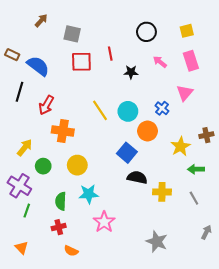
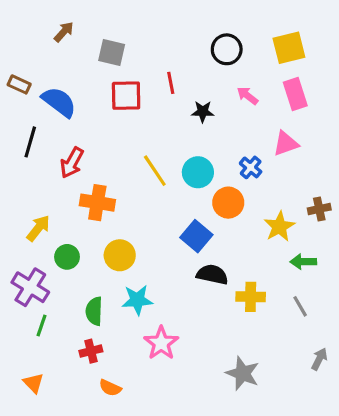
yellow square: (187, 31) -> (289, 48), size x1.5
pink triangle: (185, 93) -> (286, 144), turned 30

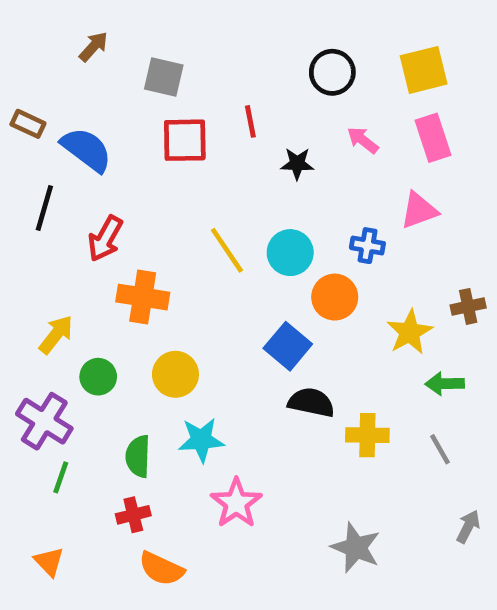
blue cross: (251, 167) -> (367, 246), turned -30
orange semicircle: (110, 388) -> (161, 569), size x1.4

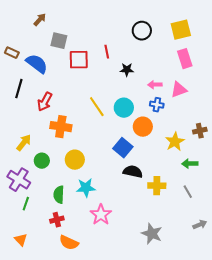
gray square: (164, 77) -> (59, 41), moved
pink arrow: (363, 140) -> (155, 85), moved, turned -40
gray arrow: (468, 527) -> (200, 225), turned 40

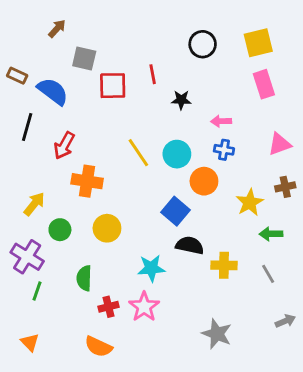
pink triangle: (179, 90) -> (280, 144), moved
cyan star: (86, 188) -> (151, 268), moved
red cross: (57, 220) -> (108, 307), moved

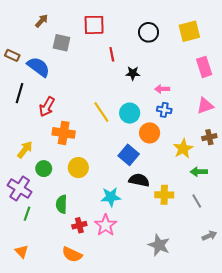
pink rectangle: (264, 84) -> (204, 67), moved
red square: (113, 86) -> (94, 25), moved

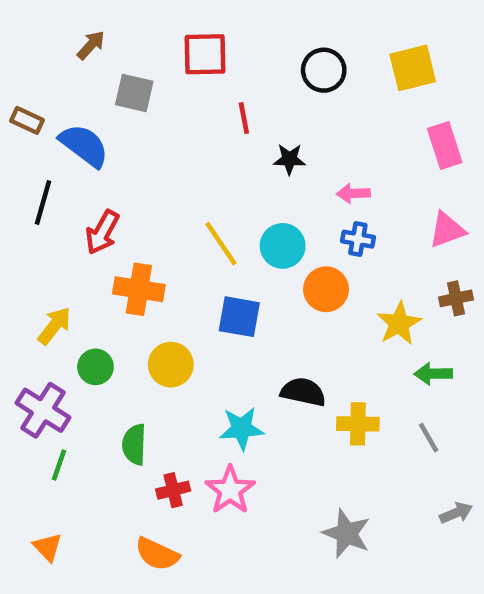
blue square: (129, 155) -> (239, 317), moved, turned -30

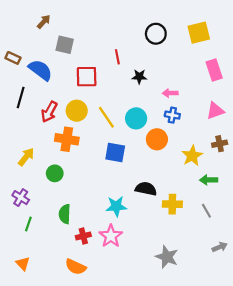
red square: (205, 54) -> (87, 77), moved
yellow circle: (171, 365) -> (77, 111), moved
green circle: (95, 367) -> (55, 173), moved
purple cross: (43, 410) -> (21, 198), size x0.7

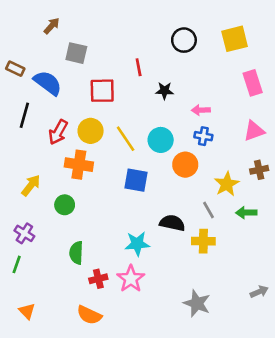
gray line: (206, 211) -> (209, 210), moved
green line: (28, 224) -> (17, 264), moved

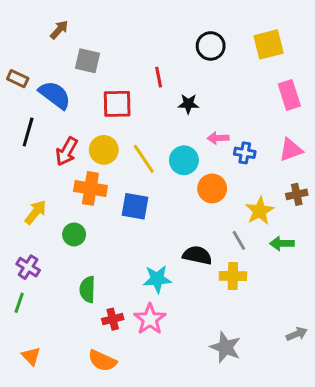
pink arrow: (201, 110) -> (218, 138), moved
blue cross: (203, 136) -> (245, 153), moved
blue square: (136, 180) -> (135, 206), moved

